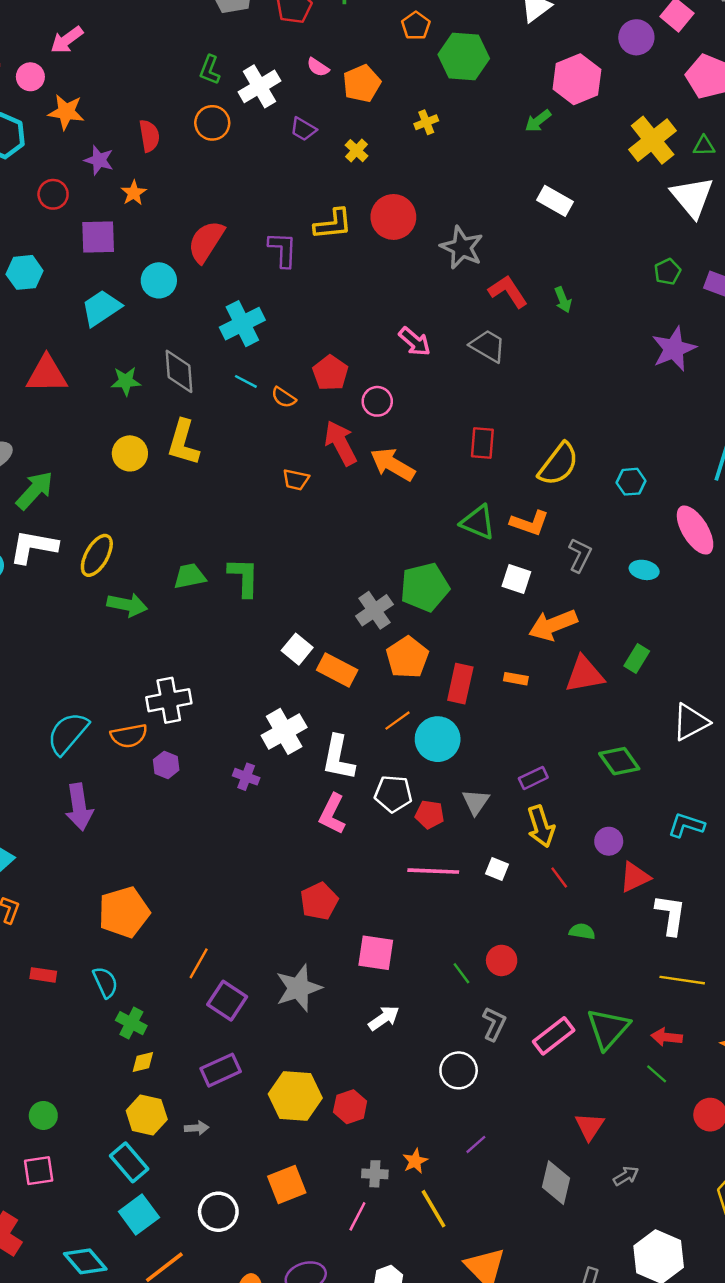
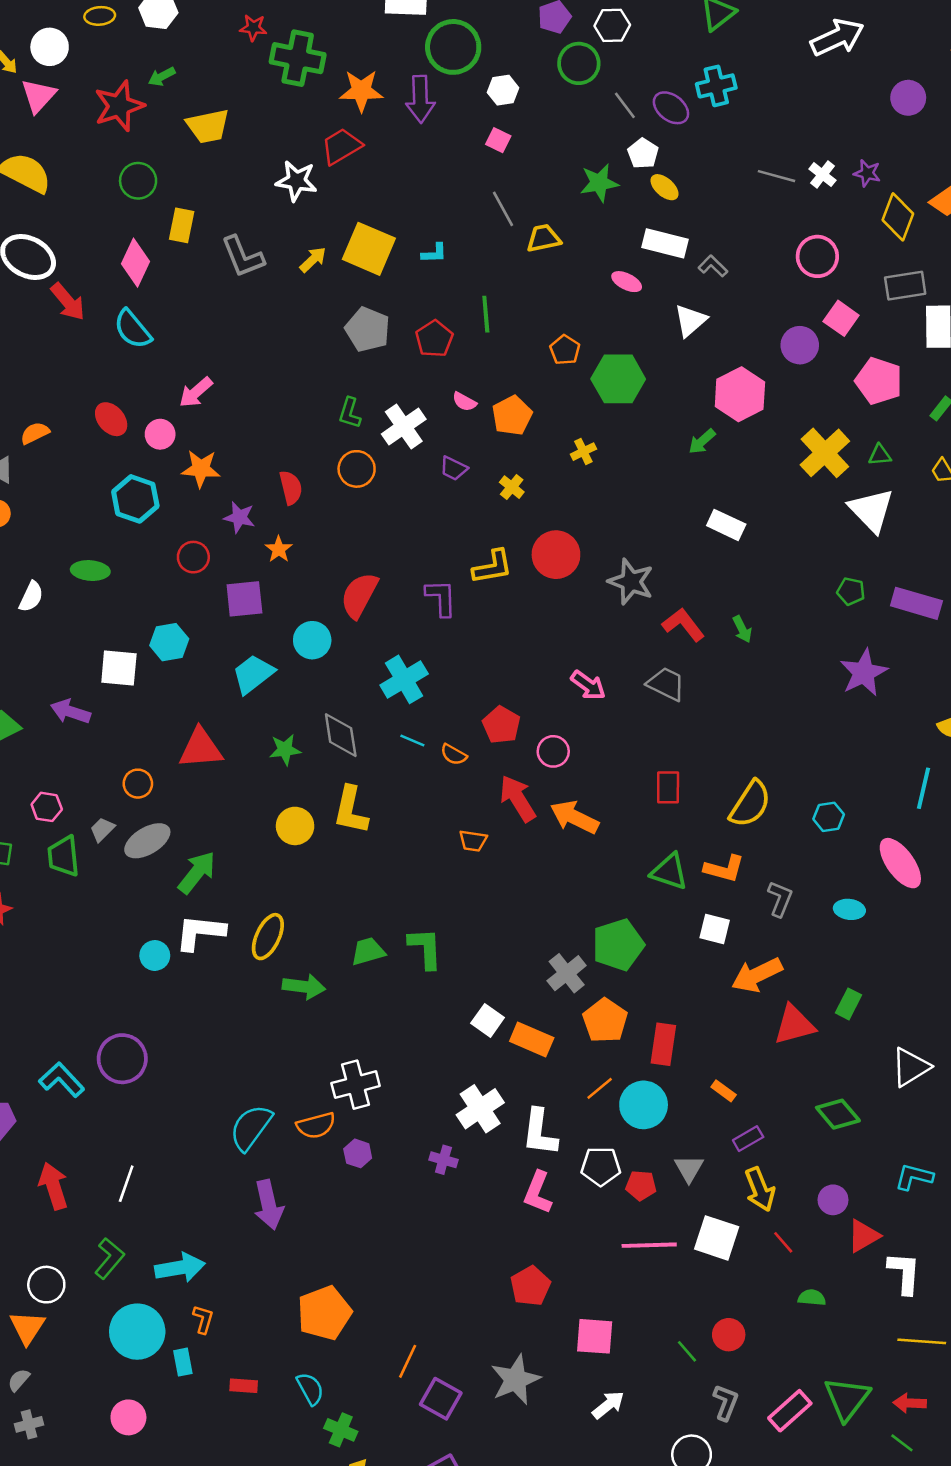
green pentagon: (667, 272) -> (851, 591), turned -30
orange rectangle: (516, 679) -> (724, 1091), moved, turned 30
white square: (497, 869) -> (717, 1238), size x1.8

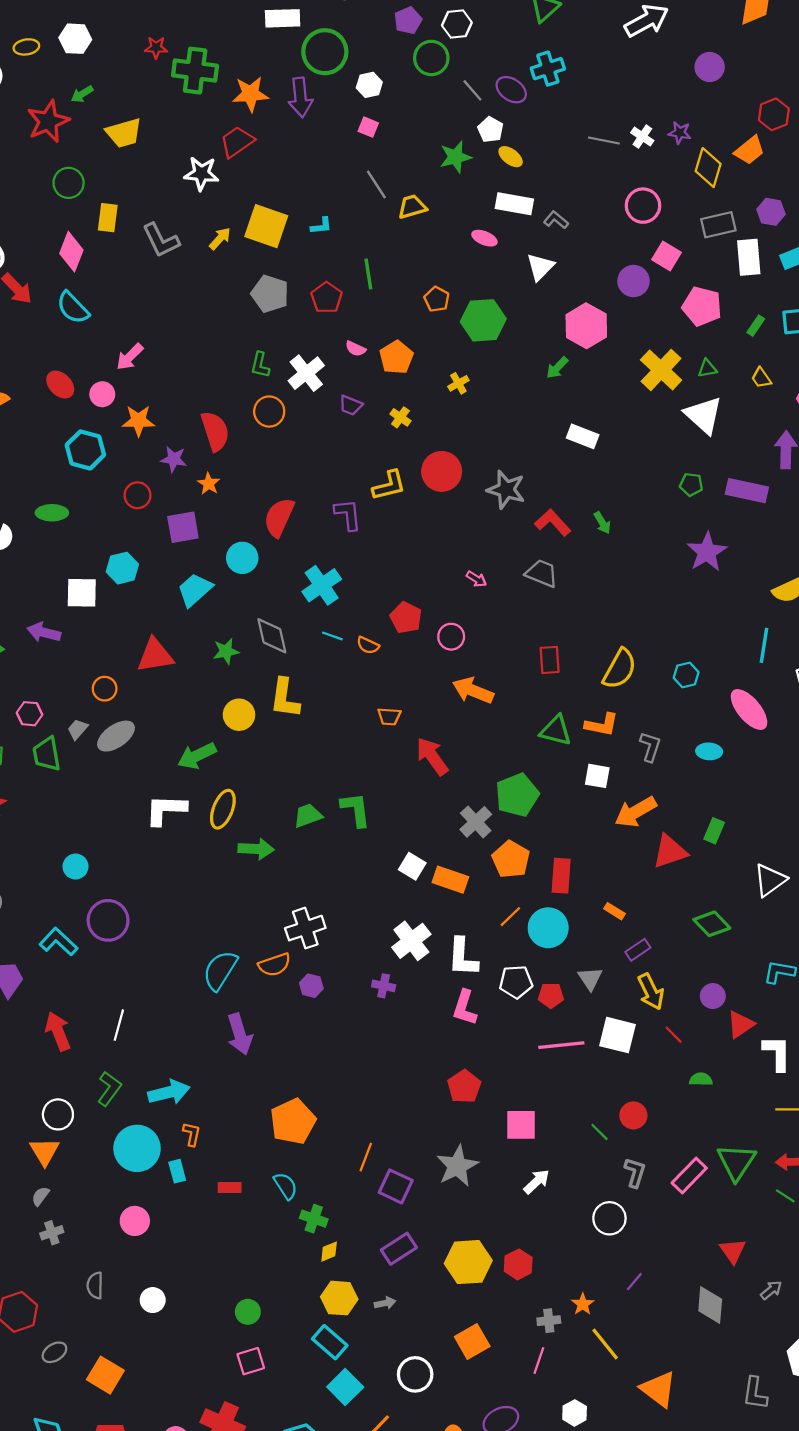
red semicircle: (291, 488) -> (215, 431), size x1.4
pink arrow: (588, 685) -> (476, 579), size x0.7
red arrow: (518, 798) -> (432, 756), moved
green arrow: (197, 872) -> (197, 756), moved, turned -150
cyan circle: (155, 955) -> (76, 867), moved

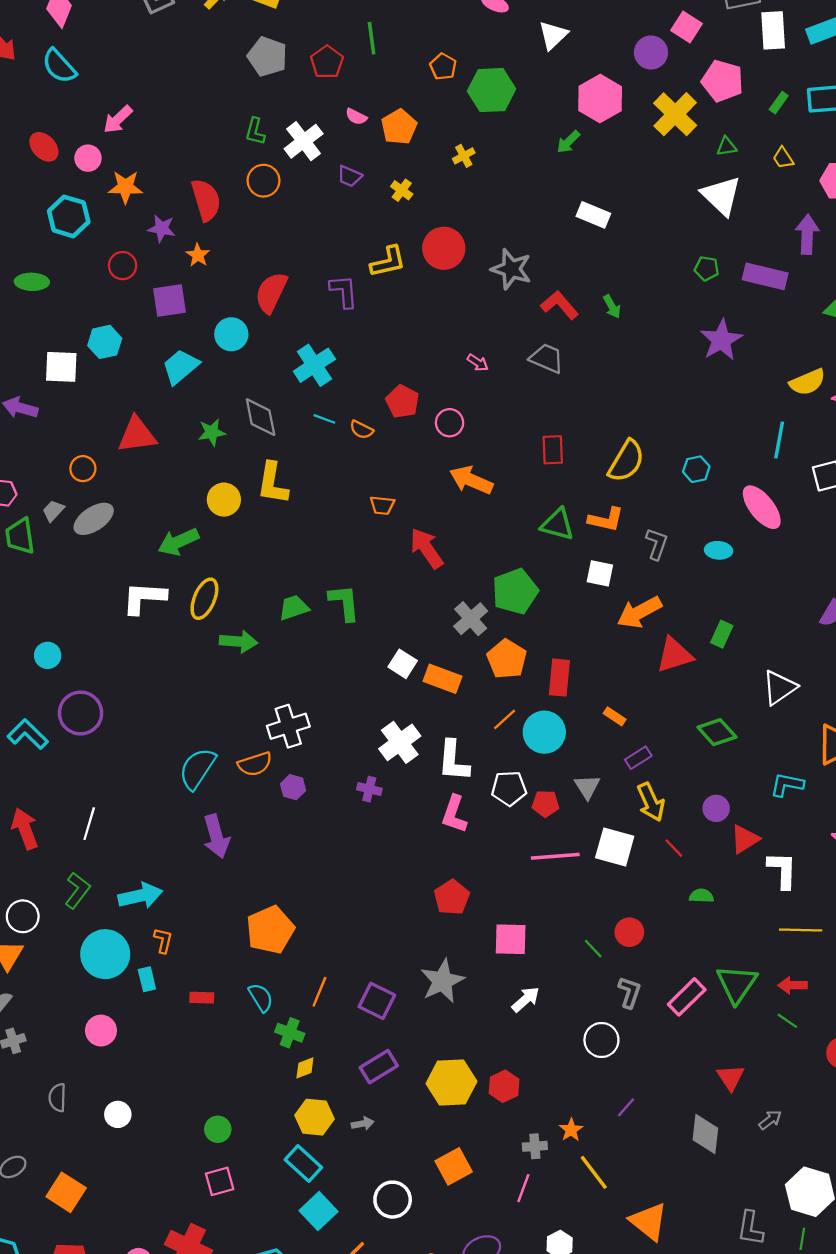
yellow cross: (661, 370) -> (675, 114), moved
orange line: (366, 1157) -> (319, 992), moved

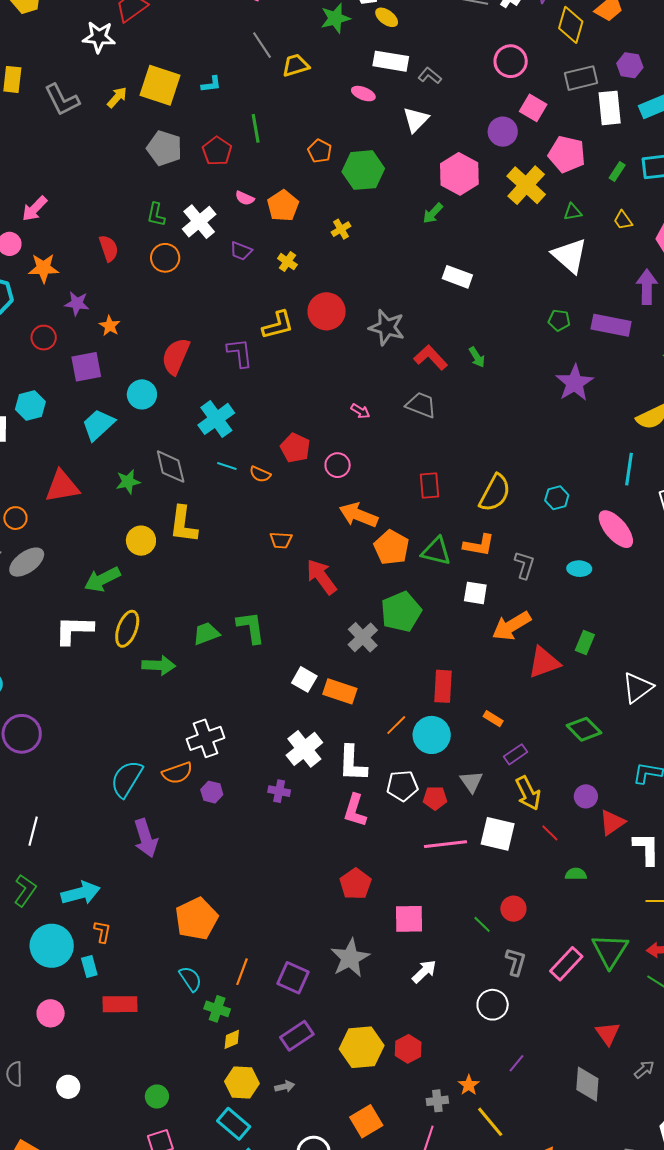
red semicircle: (206, 200) -> (109, 248), moved, size x0.7
orange pentagon: (507, 659) -> (391, 547), moved
red rectangle: (202, 998) -> (120, 1004), moved, size x1.6

